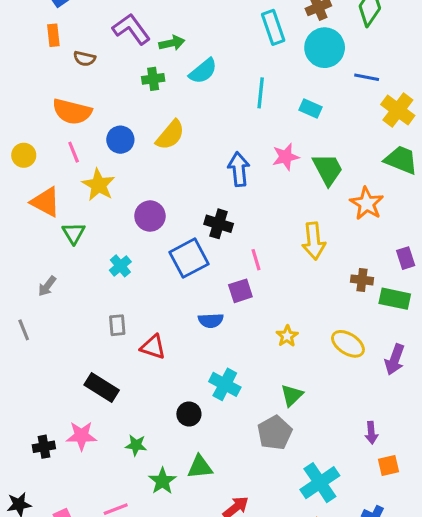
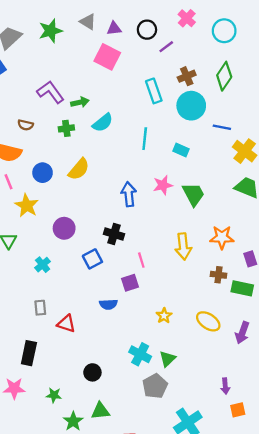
brown semicircle: (85, 59) -> (26, 125), moved
orange star: (367, 204) -> (222, 237), moved, turned -30
blue square: (189, 258) -> (92, 259), size x0.7
cyan cross: (225, 384) -> (140, 354), moved
black rectangle: (102, 387) -> (29, 353), turned 70

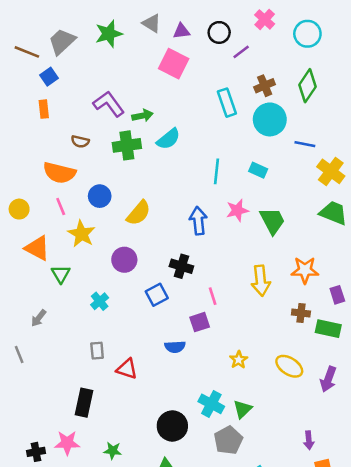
green cross: (66, 128) -> (127, 145), size x1.5
cyan line: (145, 139) -> (217, 171), moved
yellow semicircle: (79, 169) -> (139, 213), moved
black circle: (92, 372) -> (172, 426), moved, size x1.5

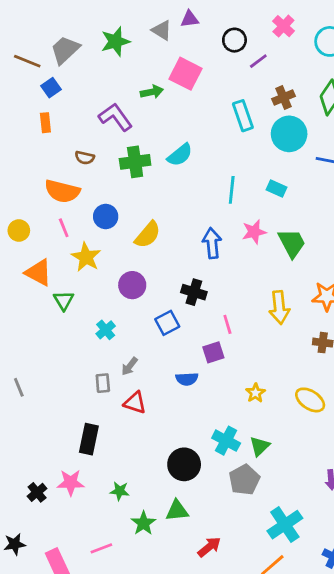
purple triangle: (181, 31) -> (190, 19), moved
green arrow: (142, 116) -> (152, 92), moved
gray arrow: (39, 318) -> (129, 366), moved
black cross: (36, 452) -> (37, 492), turned -30

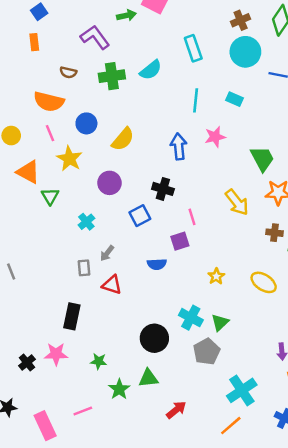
cyan rectangle: (243, 116) -> (193, 48), moved
green trapezoid: (292, 243) -> (262, 159), moved
yellow arrow: (279, 308) -> (237, 202), turned -32

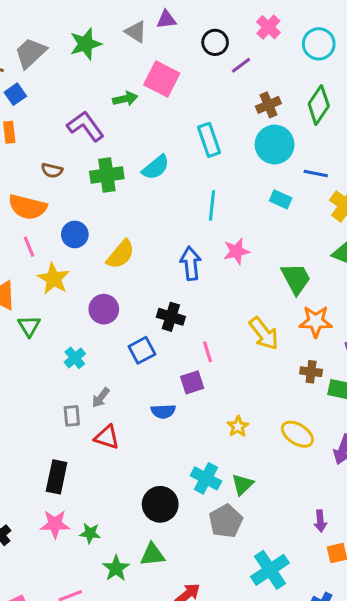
cyan rectangle: (234, 99) -> (281, 199), moved
pink star: (56, 354) -> (55, 524), moved

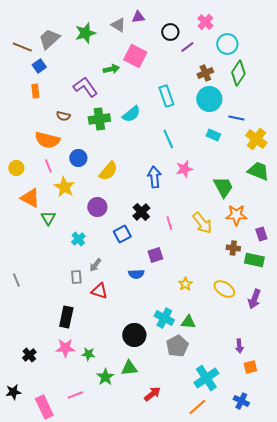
cyan circle: (319, 44) -> (227, 44), moved
cyan line: (212, 205) -> (168, 139), turned -30
black cross: (171, 317) -> (141, 212), turned 30
pink line: (207, 352) -> (169, 223), moved
green triangle: (243, 484) -> (188, 322), turned 49

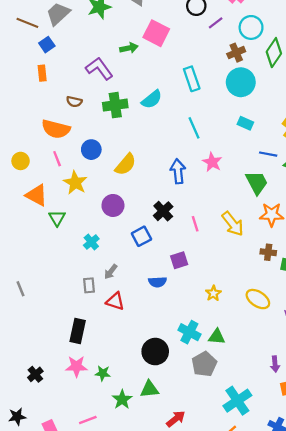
cyan circle: (227, 44) -> (251, 27), moved
blue line: (236, 118) -> (268, 154), moved
pink star: (184, 169) -> (212, 162), turned -30

